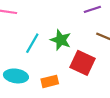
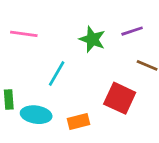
green star: (61, 40) -> (92, 39), moved

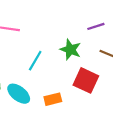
green star: (92, 39) -> (70, 50), moved
cyan ellipse: (36, 115) -> (19, 94), turned 30

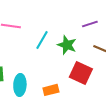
cyan line: (35, 61) -> (42, 40), moved
cyan ellipse: (19, 94) -> (20, 85), turned 55

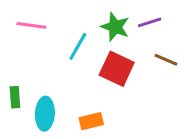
green star: (67, 45) -> (115, 27), moved
red square: (81, 73) -> (117, 69), moved

